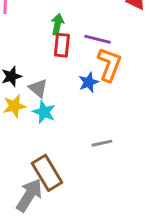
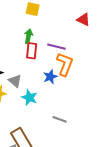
cyan star: (44, 112) -> (29, 97), moved
gray line: (102, 143) -> (60, 119), turned 32

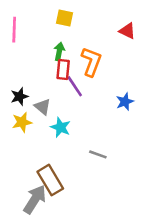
purple line: (56, 47) -> (75, 86), moved, turned 42
orange L-shape: (65, 64) -> (91, 62), moved
blue star: (50, 77) -> (125, 102), moved

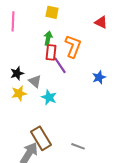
gray line: (98, 154) -> (78, 146), moved

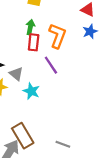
purple line: (60, 65) -> (51, 65), moved
blue star: (99, 77) -> (90, 31), moved

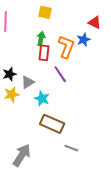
blue star: (90, 31) -> (84, 40), moved
gray triangle: (16, 74) -> (28, 82), turned 48
brown rectangle: (23, 136) -> (52, 124), moved, turned -35

